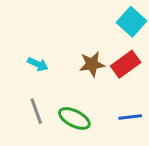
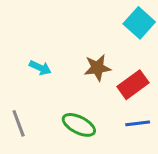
red rectangle: (126, 64) -> (133, 85), moved
gray line: (36, 111) -> (19, 123), moved

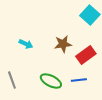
blue line: (138, 123) -> (79, 80), moved

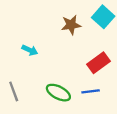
brown star: (63, 44) -> (71, 25), moved

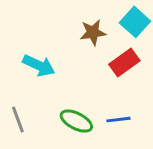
cyan arrow: (30, 50) -> (39, 65), size x1.5
red rectangle: (99, 63) -> (124, 62), moved

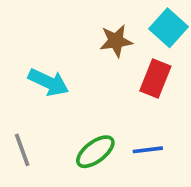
red rectangle: (124, 62) -> (155, 78), turned -32
green ellipse: (76, 121) -> (95, 152), turned -64

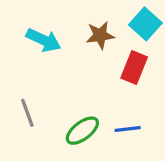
cyan arrow: (48, 82) -> (44, 40), moved
gray line: (22, 150) -> (27, 113), moved

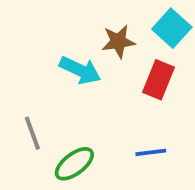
cyan arrow: (44, 40) -> (80, 70), moved
green ellipse: (82, 131) -> (74, 164), moved

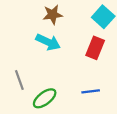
brown star: (118, 42) -> (53, 15), moved

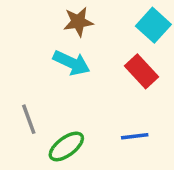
red rectangle: (95, 48) -> (141, 71), turned -65

